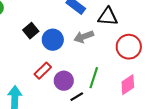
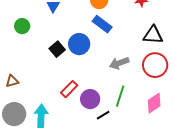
black triangle: (108, 17) -> (153, 35), moved
gray arrow: (84, 37) -> (119, 63), moved
blue circle: (53, 40) -> (79, 44), moved

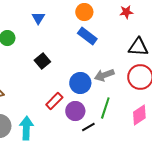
blue circle: (79, 44) -> (80, 83), moved

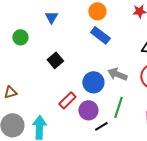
gray arrow: (104, 75) -> (117, 74), turned 42

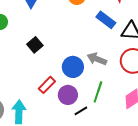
blue rectangle: (100, 35) -> (106, 20), moved

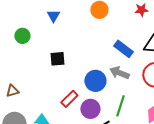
blue rectangle: (106, 20) -> (123, 49), moved
black square: (35, 45) -> (57, 59), turned 35

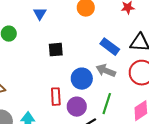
black square: (57, 59) -> (56, 50), moved
red rectangle: (69, 99) -> (56, 97), turned -48

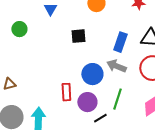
blue rectangle: (110, 47) -> (120, 42), turned 72
black square: (56, 50) -> (78, 36), moved

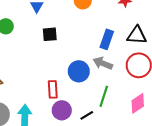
black square: (78, 36) -> (50, 34), moved
purple circle: (87, 102) -> (62, 110), moved

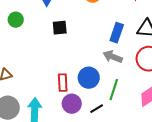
blue circle: (79, 71) -> (89, 78), moved

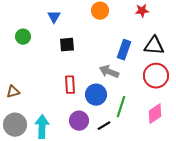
gray arrow: (113, 57) -> (109, 72), moved
red rectangle: (63, 83) -> (70, 85), moved

